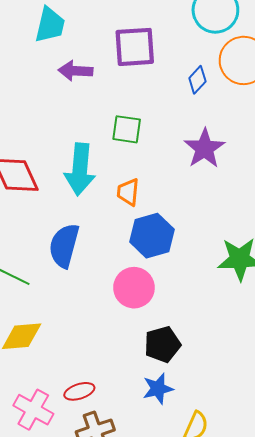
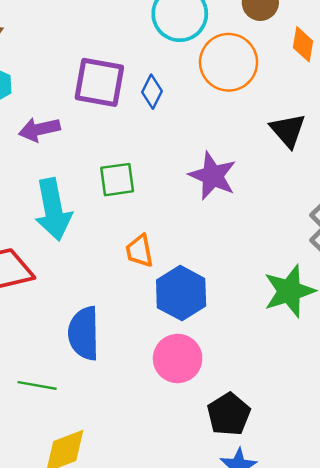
purple square: (135, 47) -> (99, 82), turned 30
blue diamond: (197, 80) -> (152, 92), moved
cyan arrow: (80, 169) -> (53, 210), moved

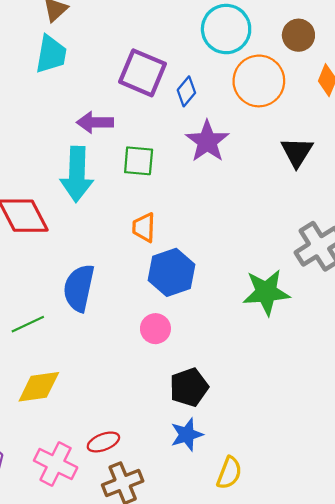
purple arrow: (39, 129) -> (95, 122), moved
purple star: (213, 176) -> (207, 141), moved
pink circle: (178, 358) -> (155, 329), size x0.7
green line: (37, 385) -> (28, 324), turned -48

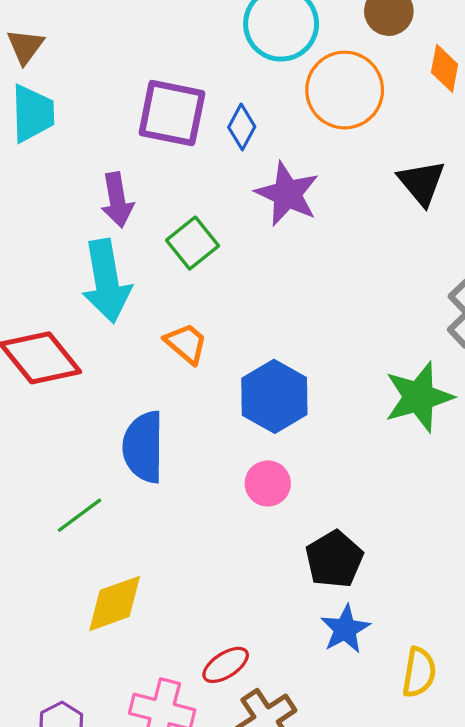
purple arrow: (95, 122) -> (117, 200), turned -88
green square: (139, 161) -> (193, 243), turned -32
orange trapezoid: (144, 227) -> (186, 343), moved, turned 140

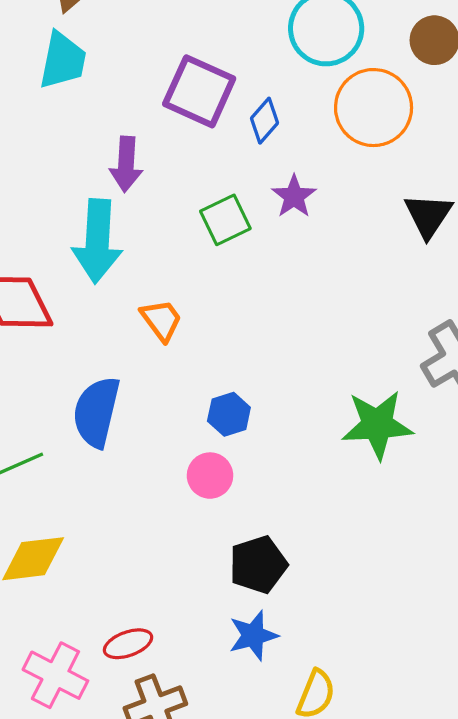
purple star: (287, 194) -> (294, 196), size x0.7
green square: (193, 243) -> (225, 220), moved
blue hexagon: (274, 396) -> (229, 414), moved, size x0.6

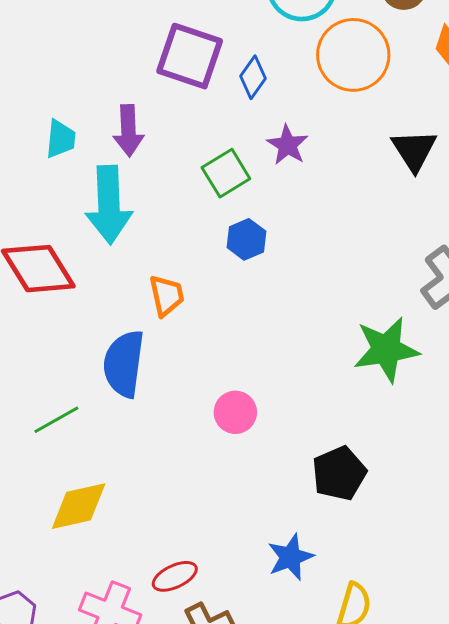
cyan trapezoid: (63, 60) -> (61, 139), moved, size x0.7
orange trapezoid: (161, 320) -> (167, 296), moved, turned 30
blue hexagon: (229, 414) -> (246, 239), moved
black pentagon: (258, 565) -> (339, 473), moved

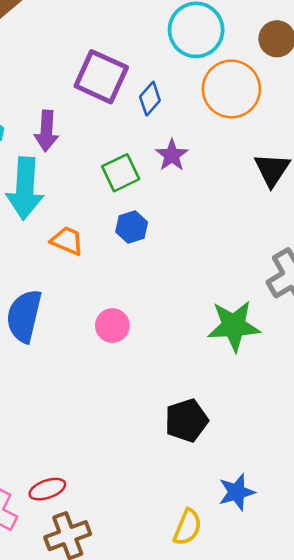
orange trapezoid: (167, 296) -> (67, 241), moved, turned -60
pink circle: (235, 412) -> (112, 326), moved
blue star: (290, 557) -> (237, 492), moved

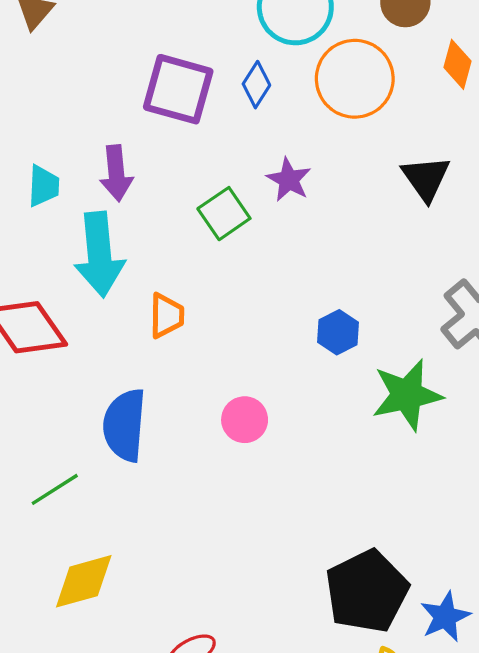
blue diamond: (150, 99) -> (256, 85), moved
blue hexagon: (132, 227) -> (338, 332), moved
orange trapezoid: (67, 241) -> (167, 316), turned 76
black pentagon: (186, 420) -> (367, 591), moved, size x1.4

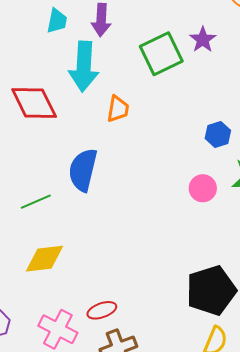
green square: (224, 214) -> (161, 54), size x1.4
pink circle: (245, 420) -> (203, 188), moved

